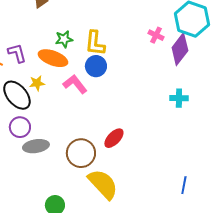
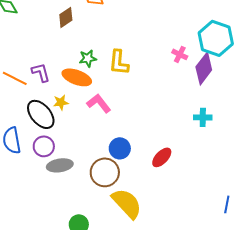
blue circle: (96, 66) -> (120, 148), moved
red ellipse: (114, 138) -> (162, 157), moved
blue line: (184, 185) -> (227, 204), moved

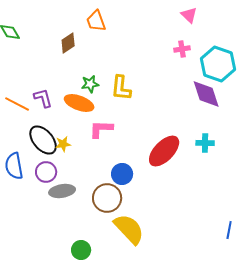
pink cross: (180, 54) -> (182, 49), moved, turned -35
purple diamond: (204, 68) -> (206, 94), turned -56
yellow star: (61, 102) -> (63, 144), moved
pink L-shape: (99, 103) -> (101, 129), turned -50
red ellipse: (162, 157) -> (164, 151), moved, size x1.6

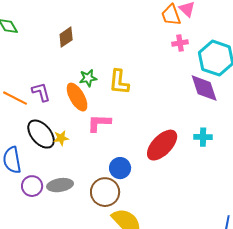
orange trapezoid: (96, 21) -> (171, 15), moved
orange ellipse: (79, 103) -> (77, 97), turned 40
purple circle: (46, 172) -> (32, 186), moved

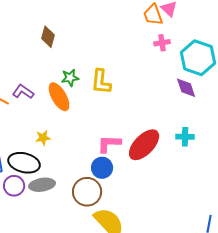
brown diamond: (66, 37) -> (48, 37), turned -40
purple diamond: (204, 88) -> (186, 88), size x0.7
purple L-shape: (41, 92) -> (23, 92), turned -40
pink L-shape: (99, 123) -> (109, 144), moved
black ellipse: (41, 134) -> (24, 163), moved, turned -36

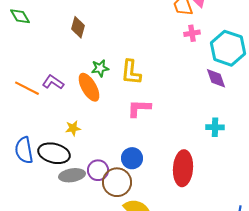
pink L-shape: (109, 144) -> (139, 108), moved
red ellipse: (144, 145) -> (183, 168), moved, turned -40
purple circle: (14, 186) -> (98, 170), moved

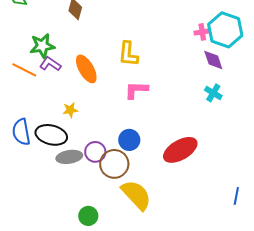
pink cross: (192, 33) -> (202, 32), moved
green star: (100, 68) -> (42, 46), moved, size x1.4
cyan cross: (215, 127) -> (213, 93), moved, turned 30
red ellipse: (183, 168) -> (180, 150), turned 56

